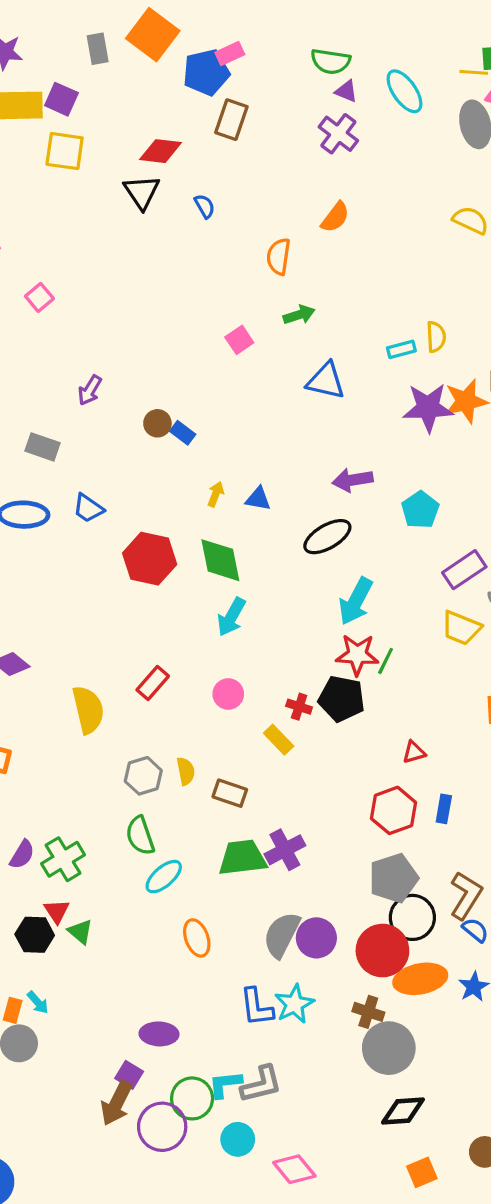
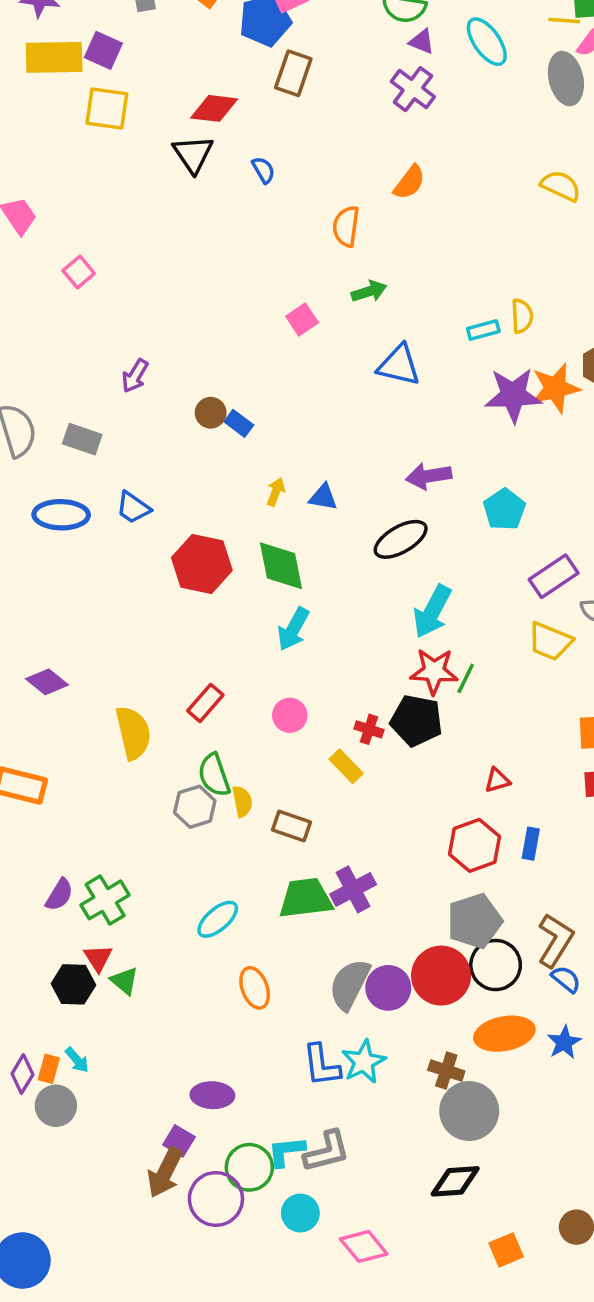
green semicircle: (140, 836) -> (214, 775), moved
red circle: (382, 951) -> (441, 976), moved
black diamond: (403, 1111) -> (455, 1181), moved

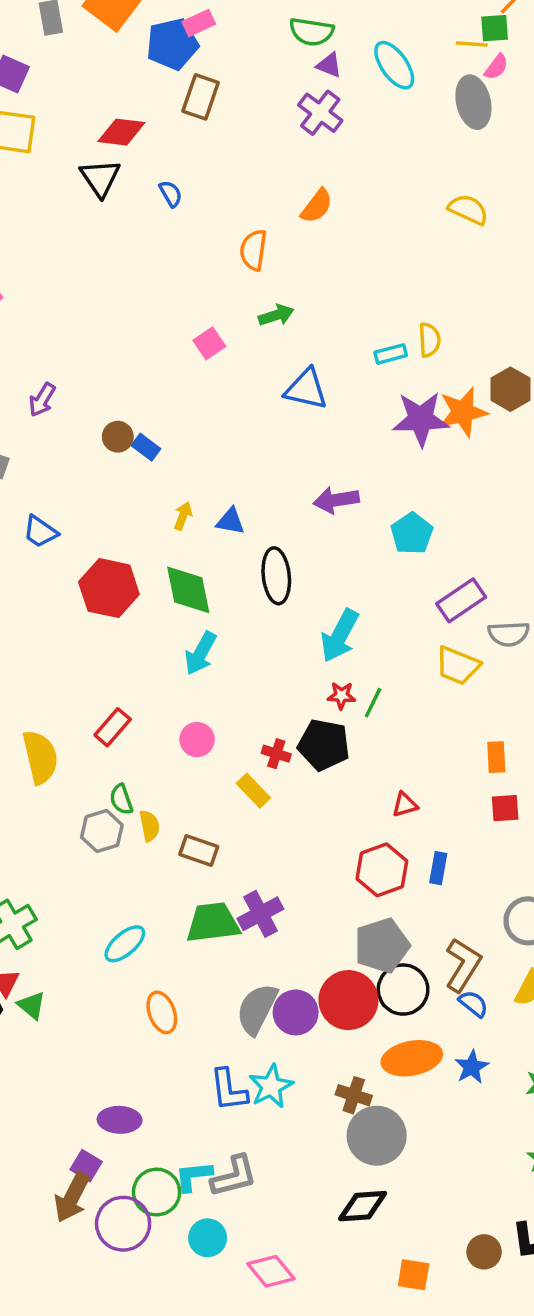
black ellipse: (401, 539) -> (276, 576), moved, turned -66
red star: (434, 671) -> (341, 696), size x0.6
green semicircle: (214, 775) -> (121, 799), size x0.7
orange square: (506, 1250) -> (414, 1275), turned 32

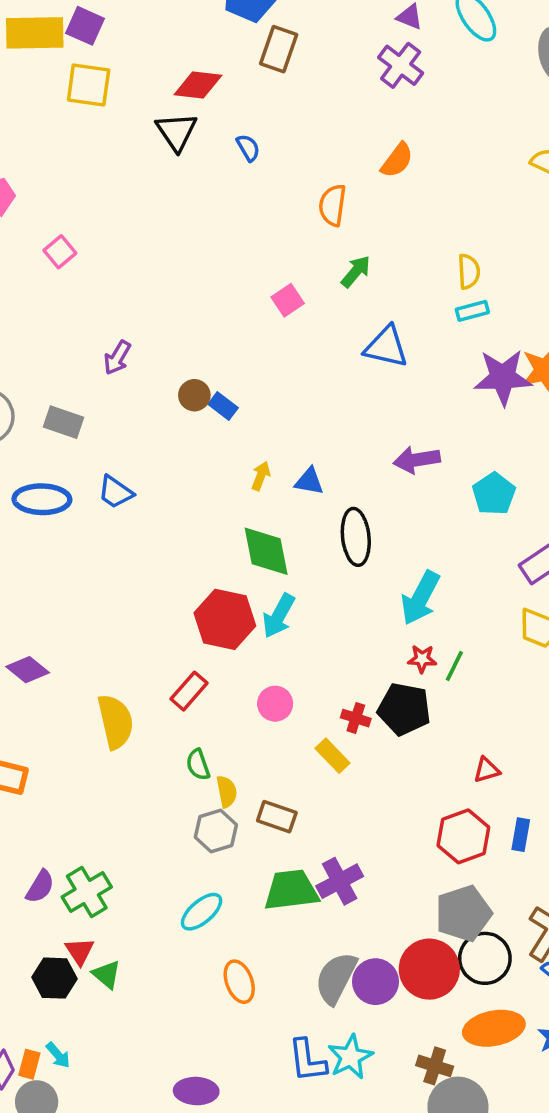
green arrow: (276, 315) -> (356, 271), turned -32
yellow semicircle: (429, 340) -> (469, 271), moved
red hexagon: (109, 588) -> (225, 619), moved
gray hexagon: (102, 831) -> (216, 831), moved

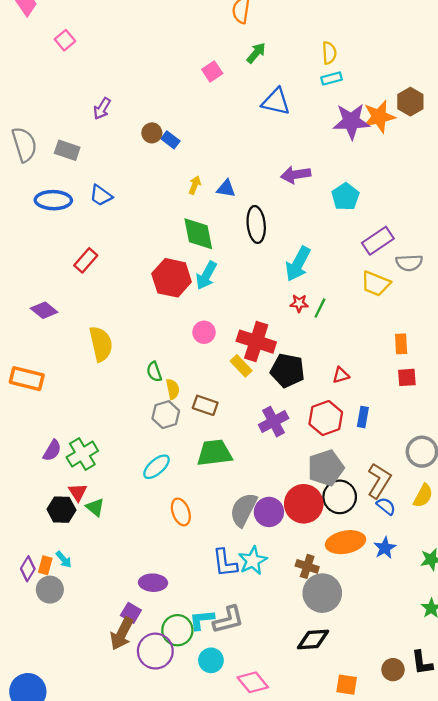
red rectangle: (189, 691) -> (86, 260), moved
black pentagon: (404, 709) -> (287, 371), moved
red cross: (356, 718) -> (256, 342), size x2.0
purple cross: (340, 881) -> (274, 422), moved

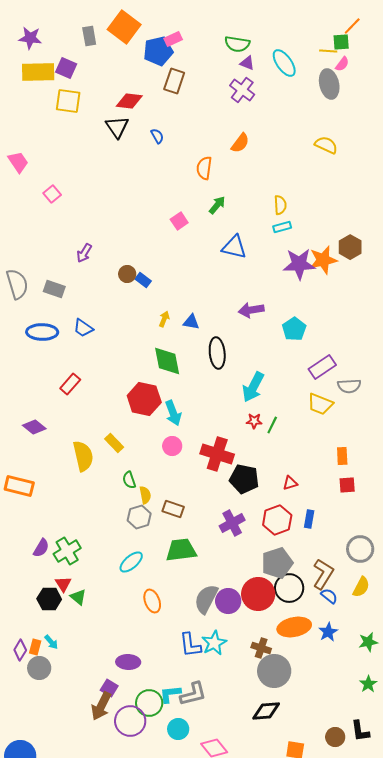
cyan arrow: (206, 275) -> (173, 413), moved, turned -50
yellow rectangle: (241, 366) -> (114, 443), moved

